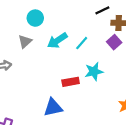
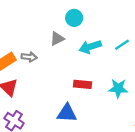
cyan line: (82, 43) -> (122, 45), moved
red rectangle: (71, 82) -> (82, 84), moved

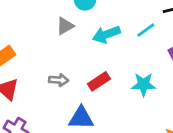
gray arrow: (29, 57) -> (59, 80), moved
red rectangle: (82, 84) -> (99, 81), turned -36

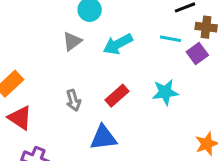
cyan line: (146, 30) -> (171, 39), moved, turned 54
gray arrow: (59, 80) -> (73, 100), turned 78

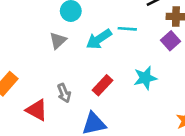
cyan line: (171, 39) -> (127, 29), moved
red triangle: (20, 118) -> (37, 110), moved

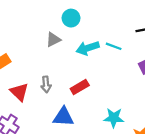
cyan star: (145, 78) -> (114, 118), moved

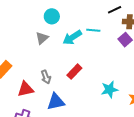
red triangle: (19, 92) -> (26, 89), turned -42
blue triangle: (63, 117) -> (56, 102), moved

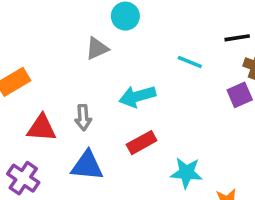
cyan arrow: (72, 38) -> (137, 96), moved
red rectangle: (74, 72) -> (142, 143), moved

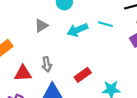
gray triangle: (97, 48) -> (41, 26), moved
cyan arrow: (137, 96) -> (77, 30), moved

